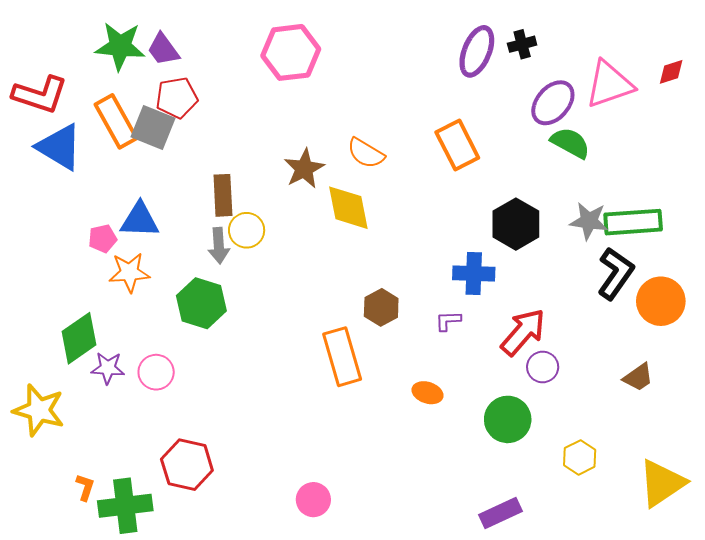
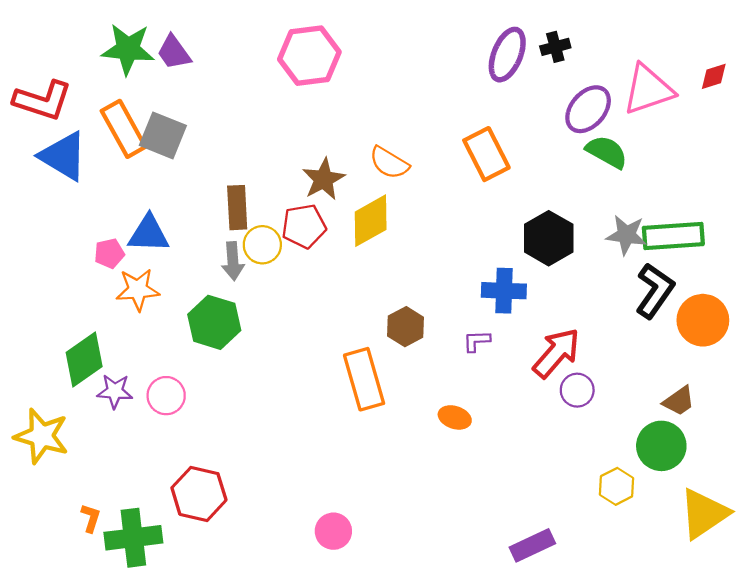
red pentagon: (177, 98) -> (304, 226), moved
yellow diamond: (348, 208) -> (371, 221), turned 72
green circle: (508, 419) -> (661, 446), moved

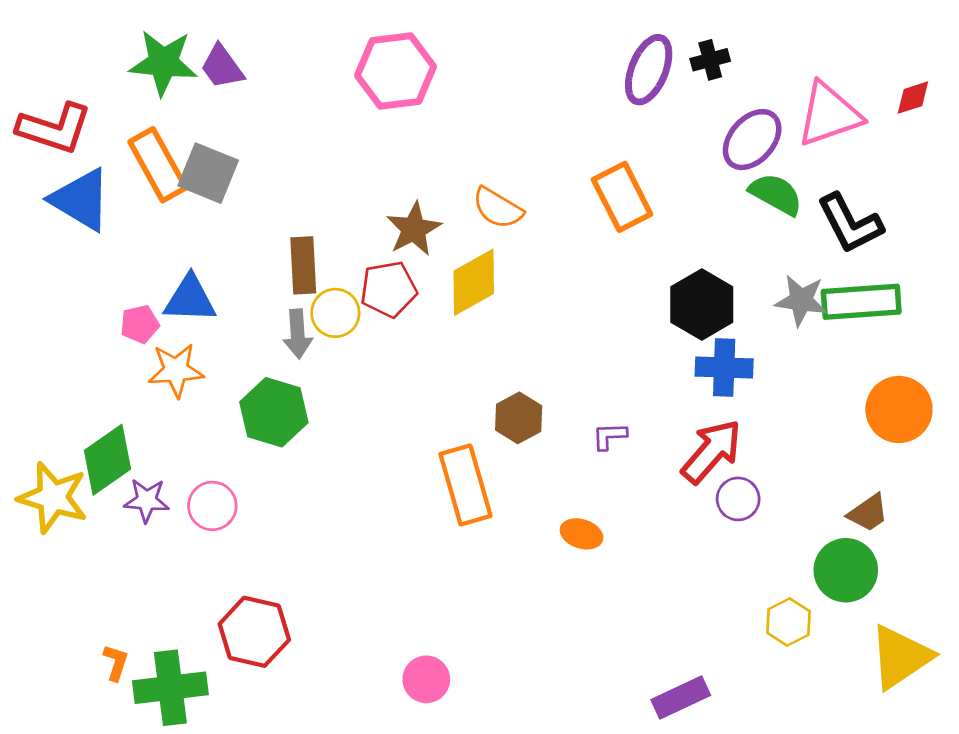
blue cross: (504, 291) -> (724, 367), moved
black L-shape: (655, 291) -> (850, 223), moved, turned 118
yellow star: (42, 436) -> (53, 498), moved

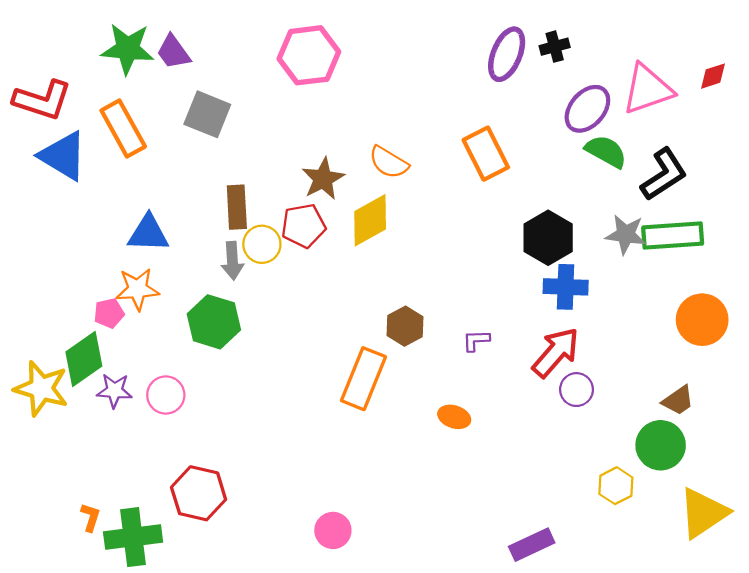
gray square: (208, 173) -> (207, 114), moved
black L-shape: (850, 223) -> (664, 174), turned -96
pink pentagon: (140, 324) -> (109, 313), moved
orange rectangle: (465, 485) -> (364, 379), turned 38

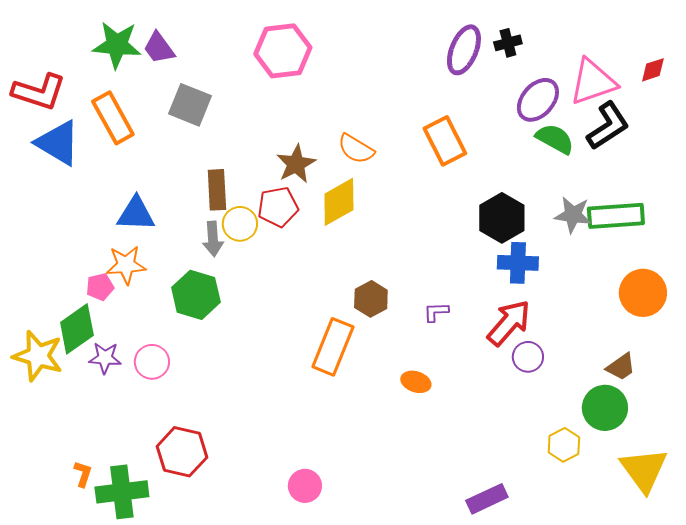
black L-shape: (664, 174) -> (608, 126), moved
yellow triangle: (703, 513) -> (644, 470), turned -32

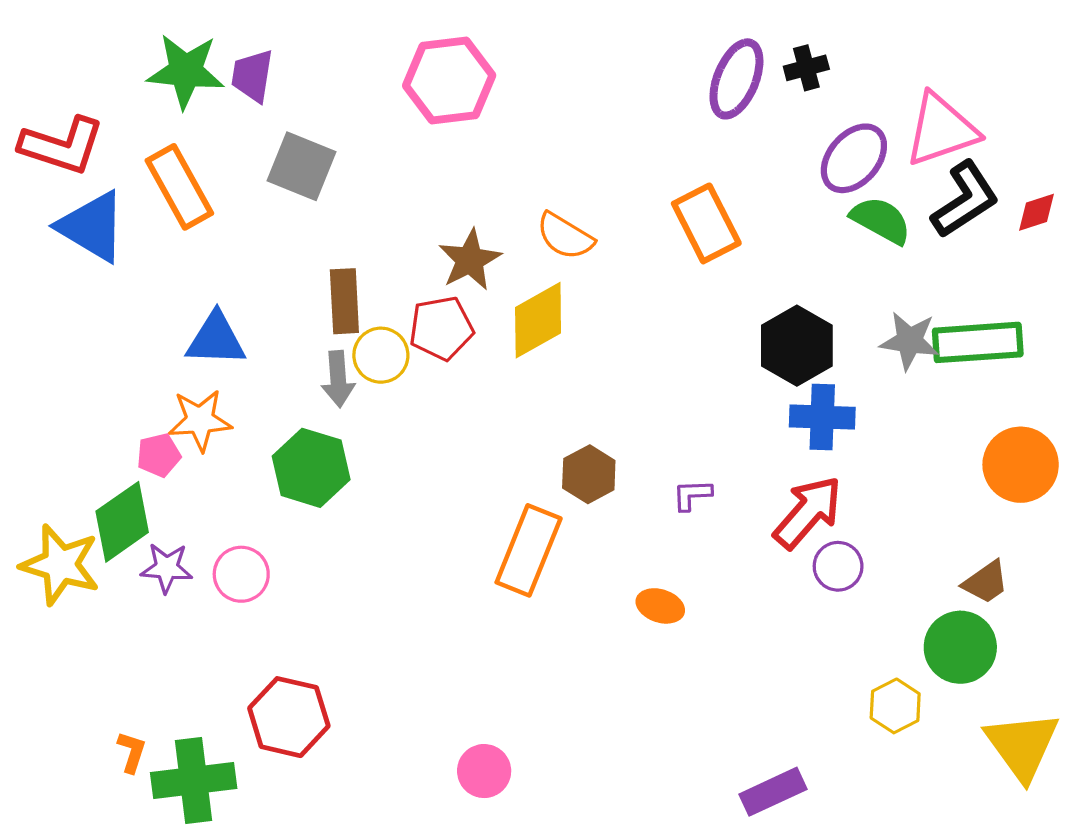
purple trapezoid: (159, 48) -> (252, 76), turned 45
red diamond: (653, 70) -> (1036, 212), moved

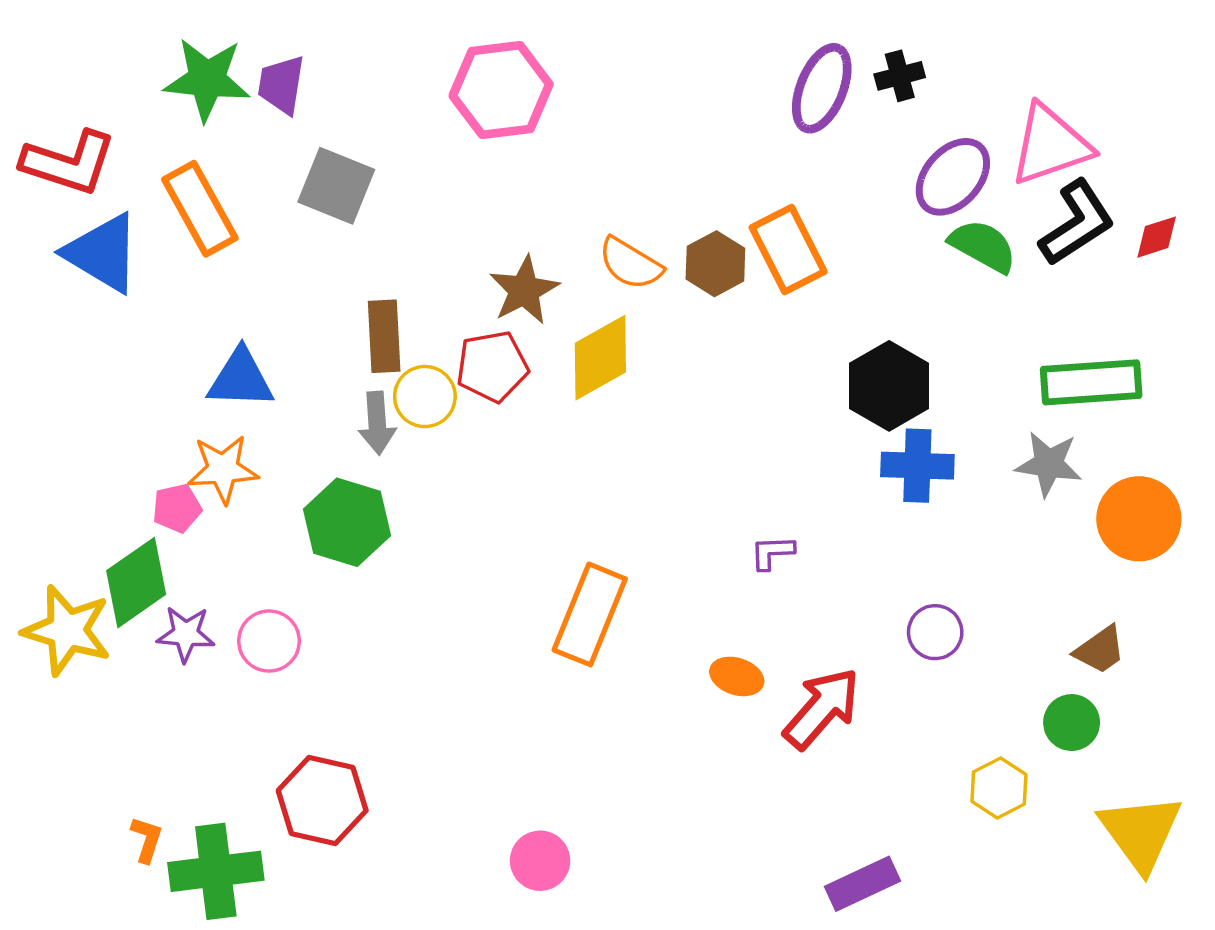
gray star: (909, 341) -> (1049, 464), moved
brown hexagon: (589, 474) -> (715, 264), moved
red arrow: (808, 512) -> (822, 708), moved
green circle: (960, 647) -> (1072, 723), size x0.7

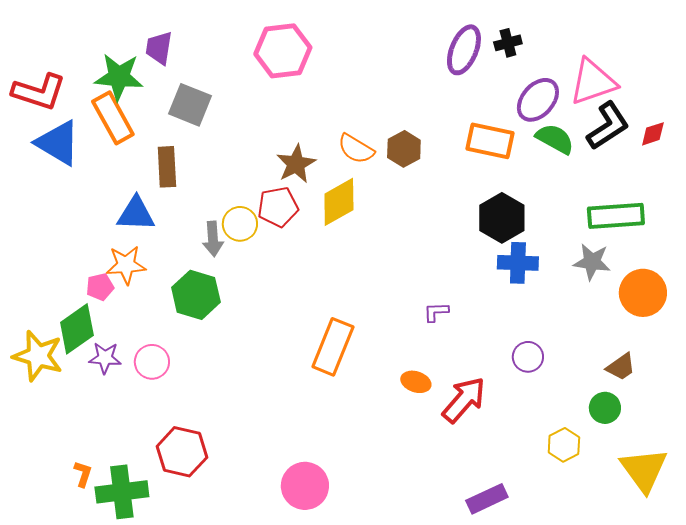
green star: (207, 79) -> (119, 77), moved
orange rectangle: (788, 249) -> (490, 141), moved, turned -51
brown rectangle: (384, 336) -> (167, 167), moved
pink circle: (540, 861) -> (305, 486), size x1.4

